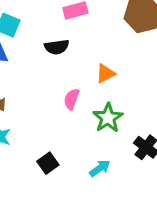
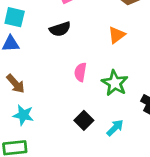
orange triangle: (105, 73) -> (117, 35), moved
black square: (48, 163) -> (84, 120), moved

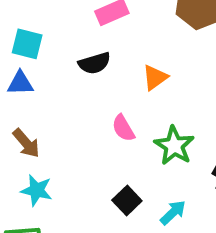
orange triangle: (117, 35) -> (155, 77), moved
pink semicircle: (80, 72) -> (123, 128), turned -42

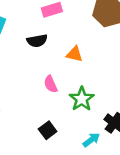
orange triangle: (155, 77) -> (74, 54), turned 42
cyan arrow: (173, 213) -> (91, 140), moved

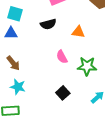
green star: (82, 99) -> (87, 66), turned -30

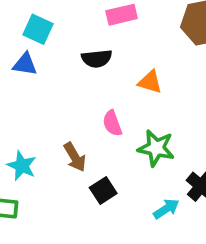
brown arrow: (13, 63) -> (75, 157), moved

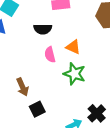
pink semicircle: (112, 123) -> (50, 55), moved
green star: (156, 148) -> (74, 74), moved

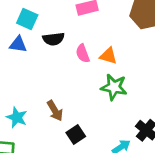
black semicircle: (43, 29) -> (53, 39), moved
pink semicircle: (50, 55) -> (83, 54), moved

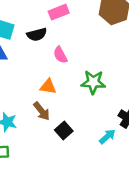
black semicircle: (53, 39) -> (37, 34), moved
orange triangle: (108, 56) -> (48, 86), moved

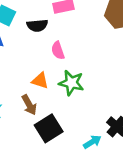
green star: (93, 82) -> (71, 83), moved
black square: (64, 131) -> (49, 128), size x1.5

